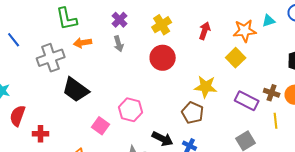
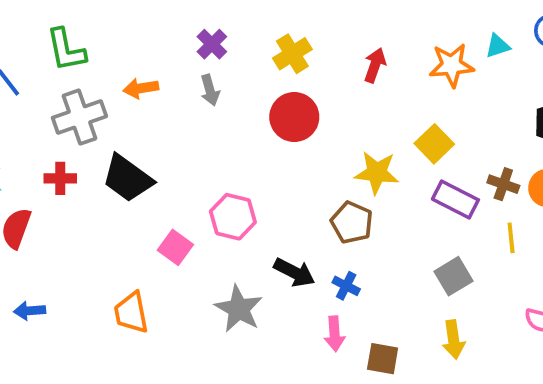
green L-shape: (67, 19) -> (66, 50), moved
yellow square: (236, 58) -> (434, 144), moved
red cross: (41, 134) -> (60, 178), moved

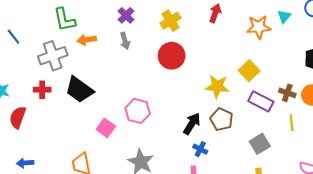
cyan triangle: (498, 46) -> (284, 16), turned -32
green L-shape: (66, 50) -> (64, 20), moved
red arrow: (375, 65) -> (215, 13), moved
brown pentagon: (352, 222) -> (222, 119), moved
black arrow: (294, 272) -> (192, 124), moved, turned -85

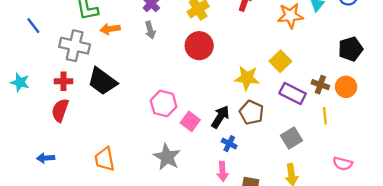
gray cross: (53, 56) -> (75, 46), turned 32
red semicircle: (18, 117) -> (60, 110), moved
pink square: (106, 128) -> (190, 121), moved

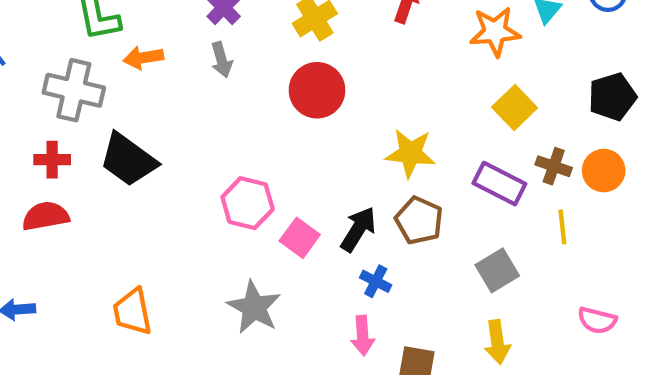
yellow square: (280, 61) -> (515, 108), moved
red semicircle: (60, 110) -> (46, 216), turned 60

